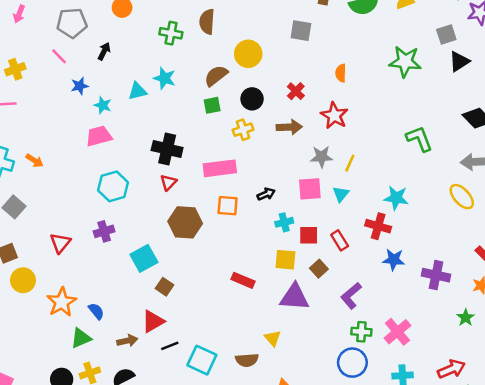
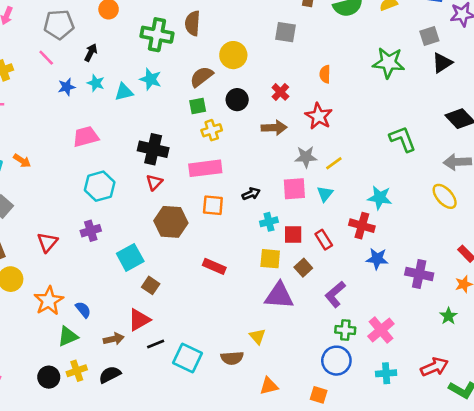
green cross: (171, 33) -> (157, 35), size x1.4
cyan star: (103, 105) -> (96, 83), moved
yellow cross: (243, 130) -> (212, 130), moved
yellow line: (350, 163) -> (334, 163), turned 30
red rectangle: (243, 280) -> (214, 266), moved

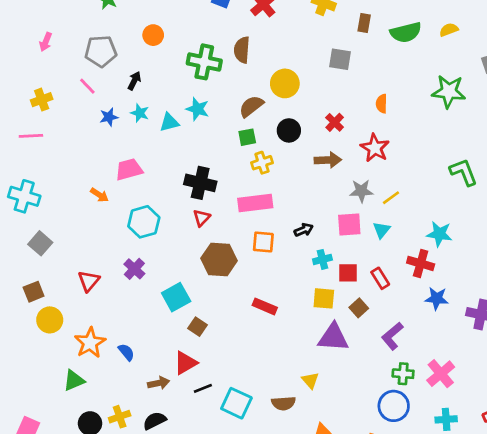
orange arrow: (22, 161) -> (99, 195), moved
purple cross: (91, 231) -> (134, 269), turned -30
green triangle: (68, 336) -> (74, 380), moved

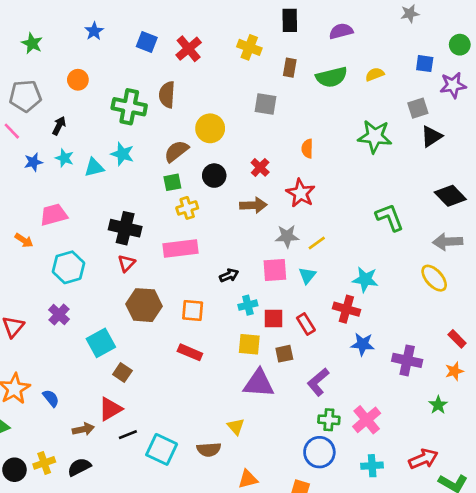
orange square: (263, 242) -> (193, 310), moved
brown square: (359, 308) -> (284, 354), turned 30

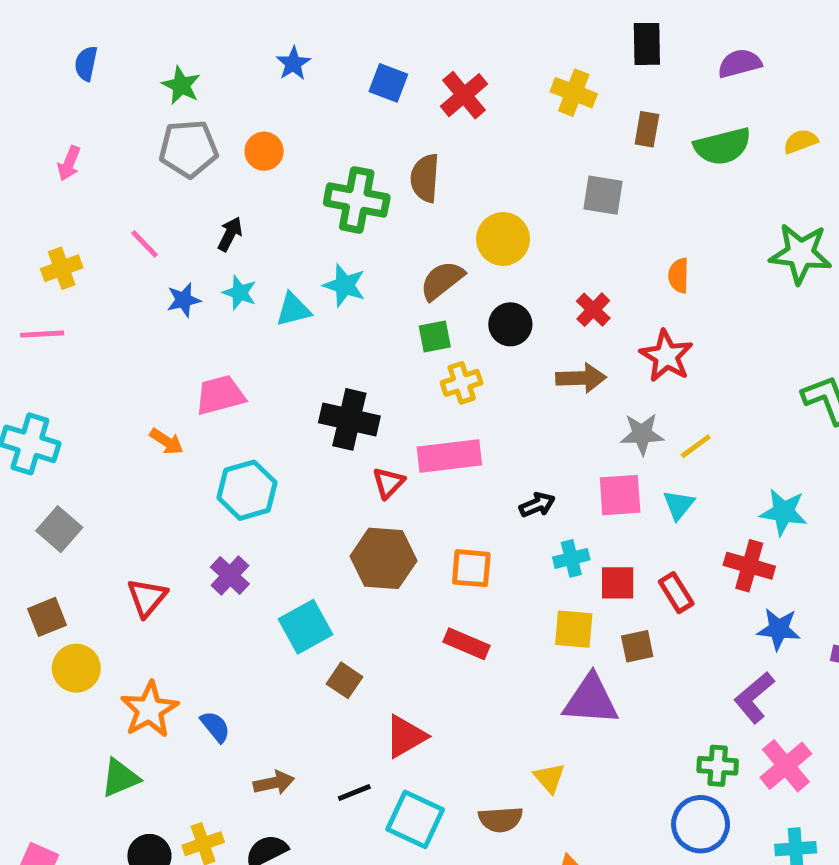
gray pentagon: (25, 96) -> (188, 149), moved
red triangle: (126, 263) -> (388, 483), moved
purple L-shape: (318, 382) -> (754, 697), moved
red triangle: (110, 409) -> (405, 736), moved

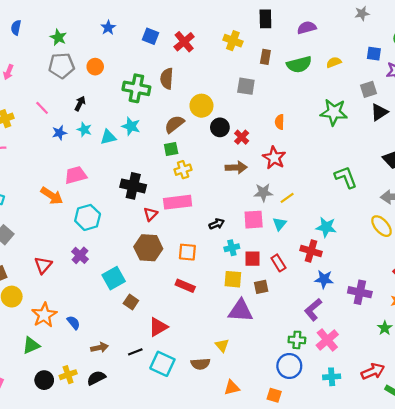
black circle: (510, 324) -> (220, 127), moved
orange arrow: (167, 441) -> (52, 196), size x1.5

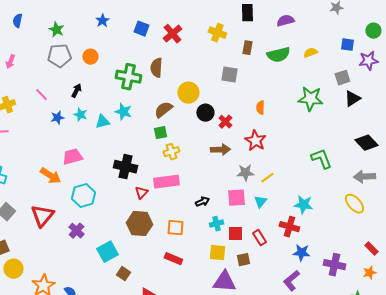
red triangle: (43, 265) -> (42, 216), moved, size x1.4

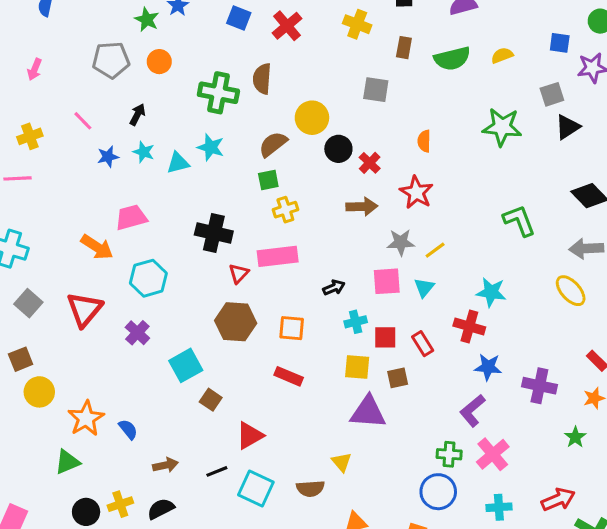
green star: (56, 30) -> (147, 20), moved

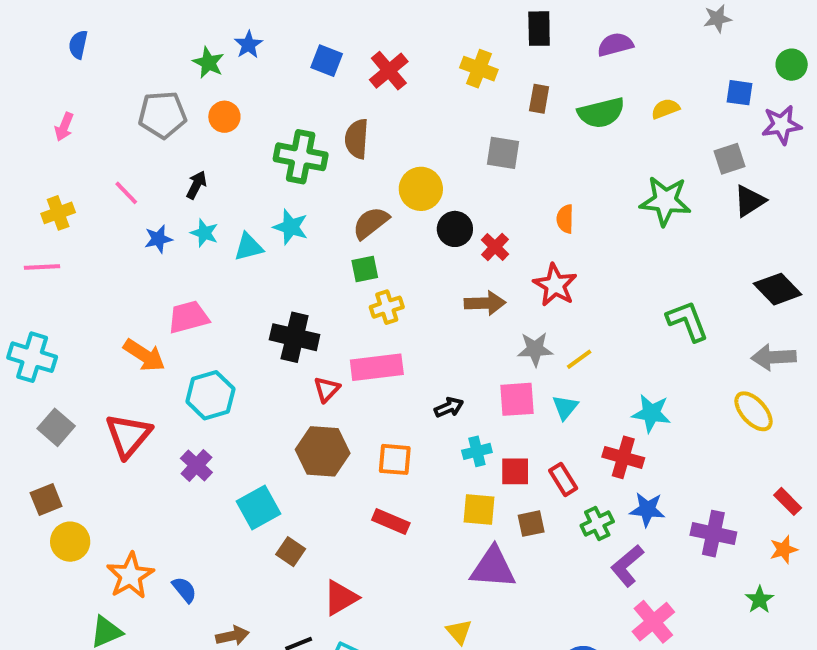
green cross: (449, 454) -> (597, 524), moved, turned -30

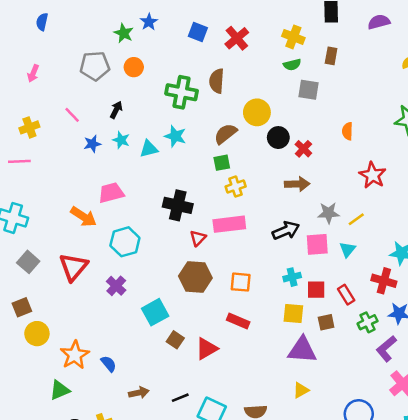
green semicircle: (601, 113) -> (292, 65), moved, size x0.6
red star: (555, 285) -> (373, 175), moved
black arrow: (449, 407) -> (286, 231), moved, size x1.5
red triangle: (341, 598) -> (207, 349), moved
yellow triangle: (459, 632) -> (301, 390), moved, turned 42

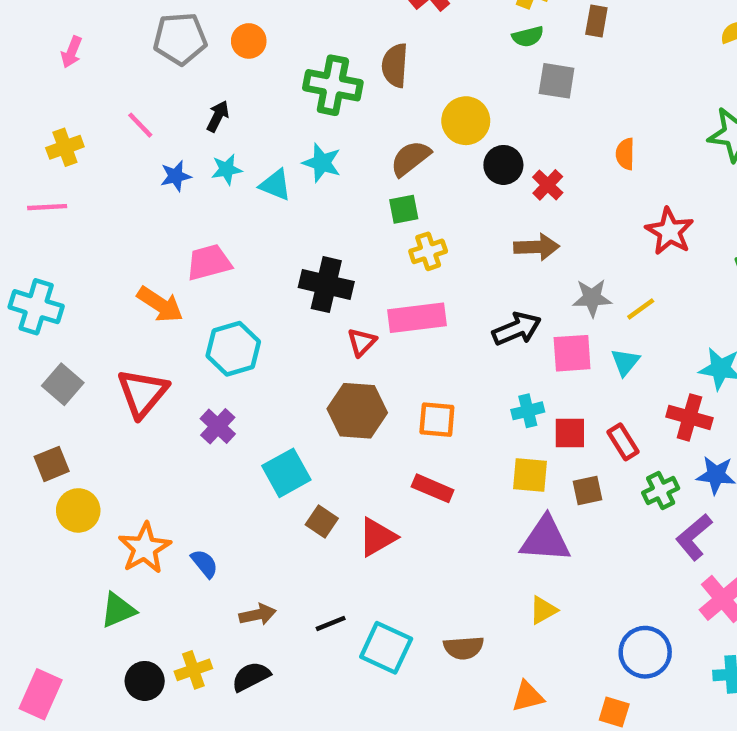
cyan star: (121, 140) -> (227, 169), turned -30
cyan triangle: (149, 149) -> (275, 185), turned 36

